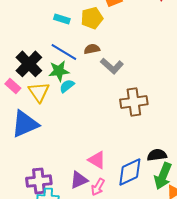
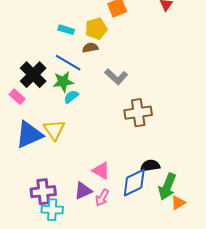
brown semicircle: (92, 49) -> (90, 48), moved
yellow triangle: (39, 92) -> (54, 130), moved
black semicircle: (157, 155) -> (150, 166), moved

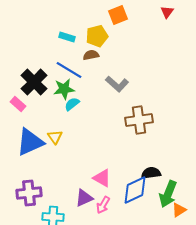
yellow triangle: (54, 130) -> (55, 137), size x0.7
purple cross: (43, 192) -> (29, 193), moved

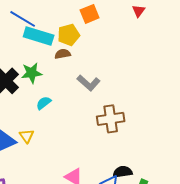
cyan rectangle: (67, 37) -> (39, 36), size x1.8
blue line: (69, 70) -> (23, 19), moved
green star: (64, 89) -> (32, 73), moved

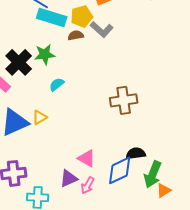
gray L-shape: (89, 83) -> (102, 29), moved
yellow triangle: (27, 136) -> (40, 117), turned 35

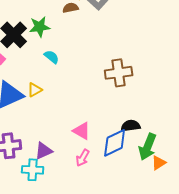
cyan semicircle: (57, 84) -> (52, 57), turned 77
purple triangle: (69, 178) -> (44, 151), moved

